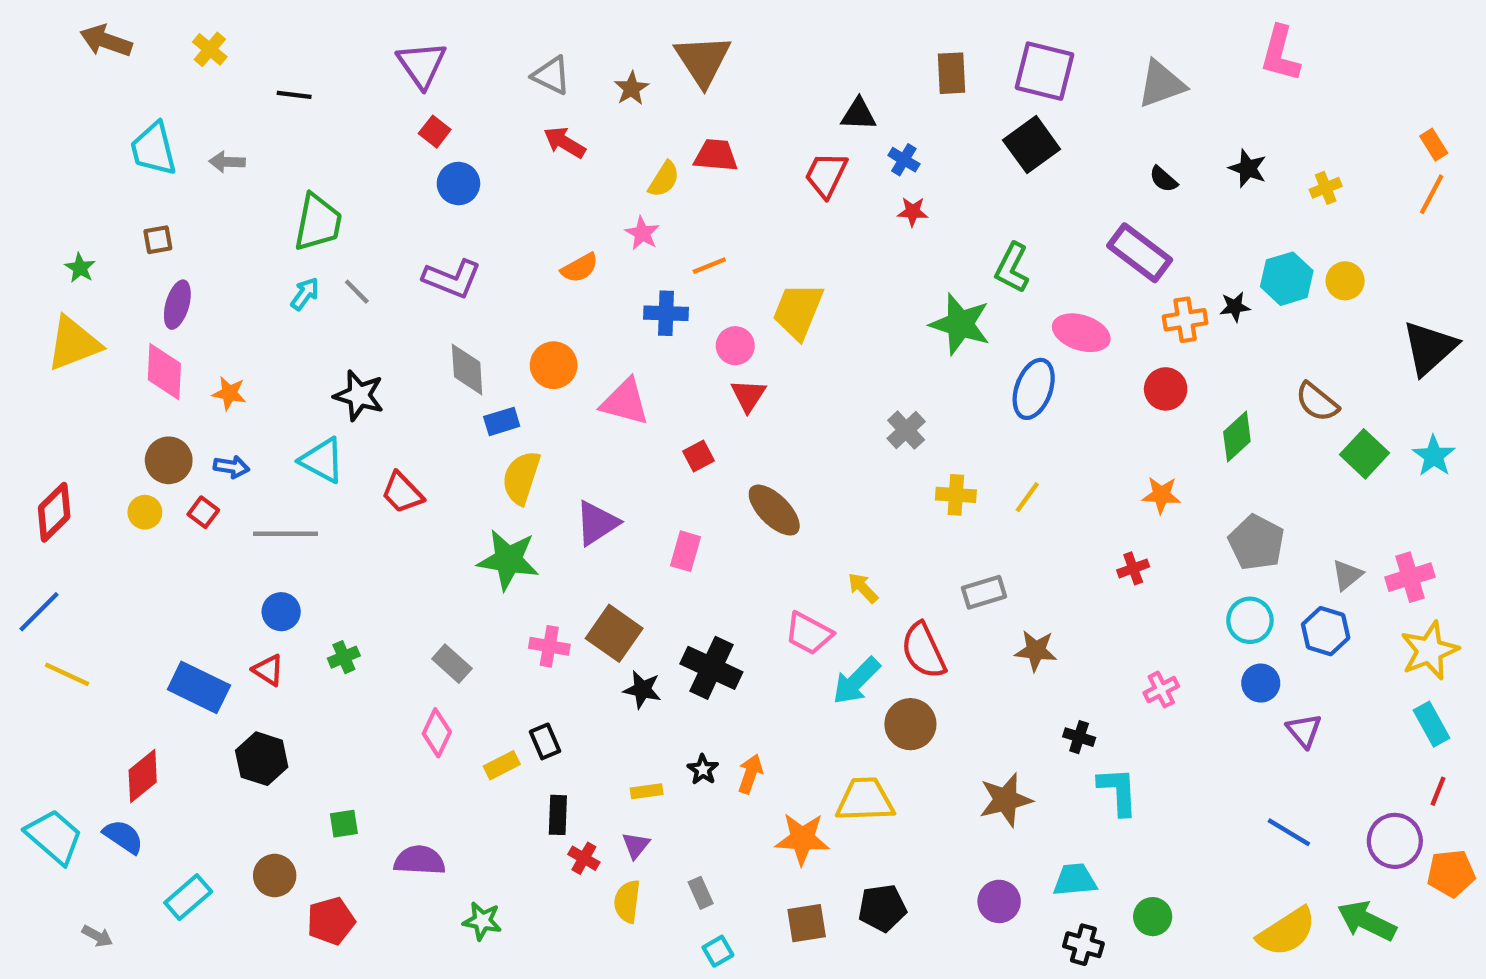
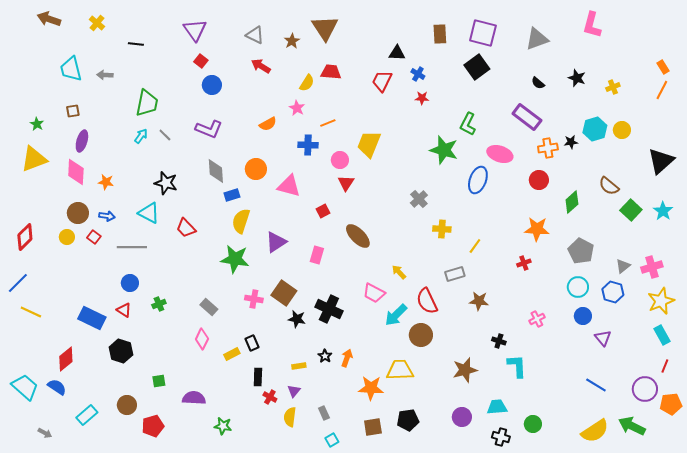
orange star: (1161, 495) -> (537, 229), size x1.4
yellow line: (1027, 497) -> (475, 246), moved

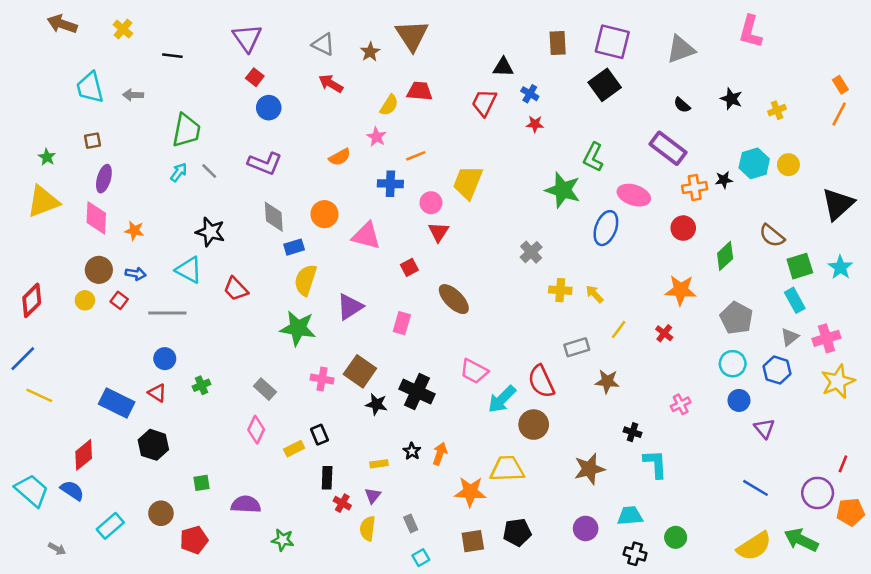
green square: (631, 210) -> (800, 266), turned 30
yellow line: (475, 246) -> (619, 329), moved
red cross: (524, 263) -> (664, 333), turned -32
yellow arrow: (399, 272) -> (594, 294), moved
cyan rectangle: (662, 335) -> (795, 300), moved

